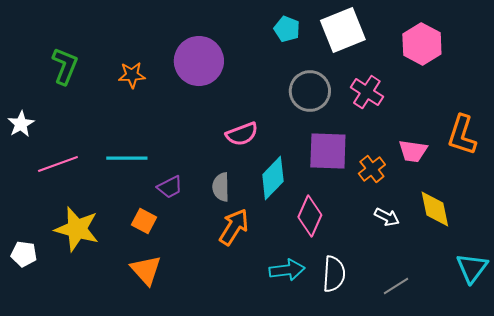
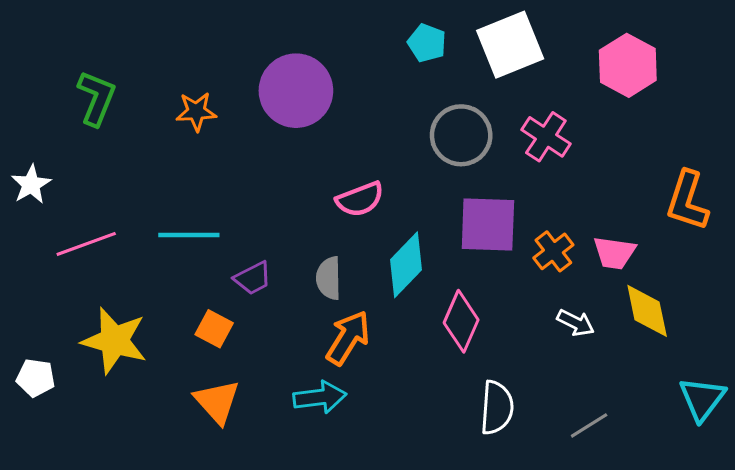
pink trapezoid: (413, 151) -> (614, 253), moved
cyan arrow: (287, 270) -> (320, 397), moved

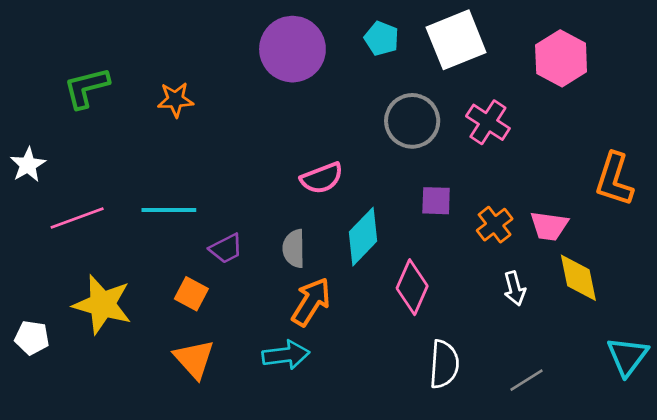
purple circle: (296, 91) -> (292, 49), moved
green L-shape: (97, 98) -> (86, 88), turned -126
purple square: (488, 225) -> (436, 201), size x0.6
white arrow: (576, 323) -> (515, 288), turned 48

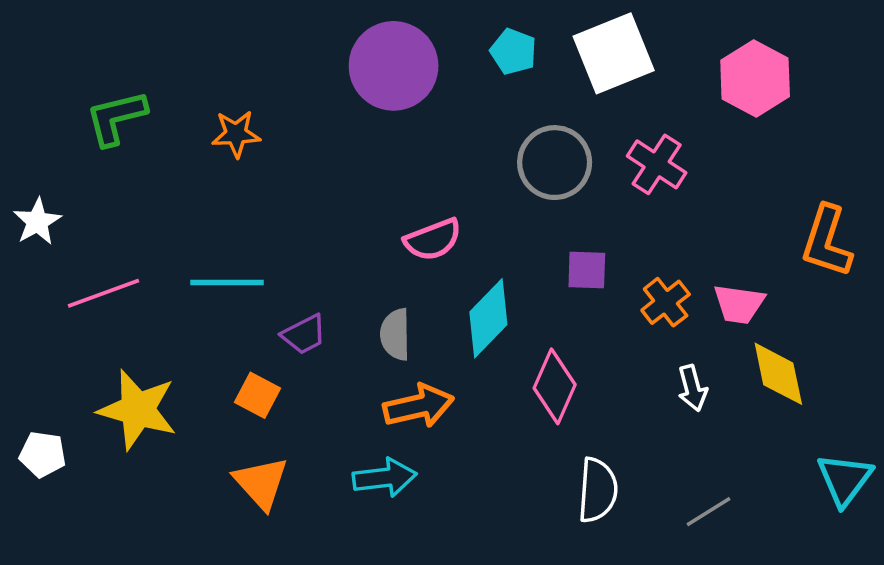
orange arrow: (311, 302) -> (419, 406), turned 45

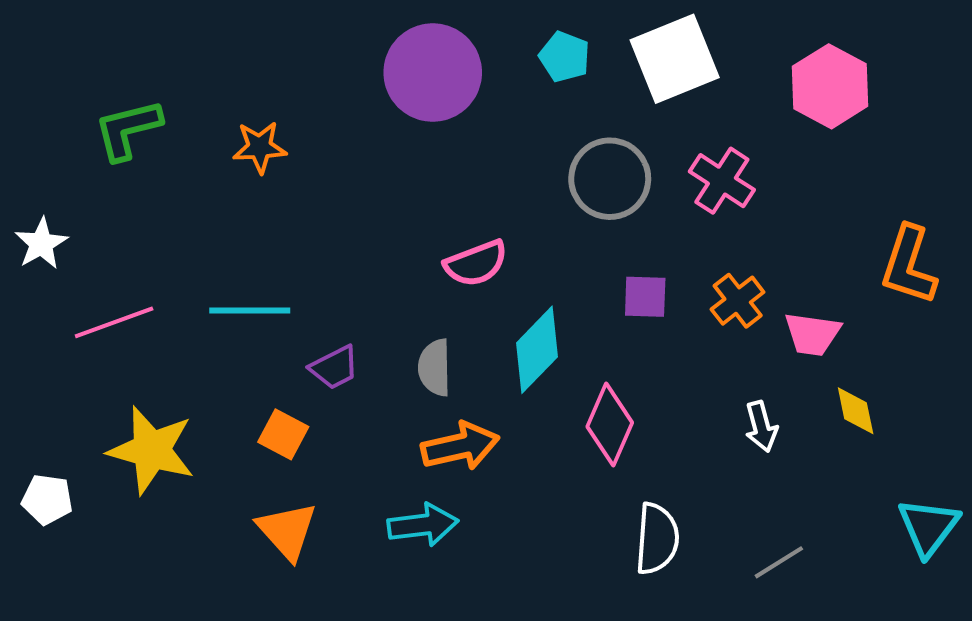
orange cross: (666, 302) -> (738, 301), moved
yellow diamond: (778, 374) -> (856, 411), size x0.7

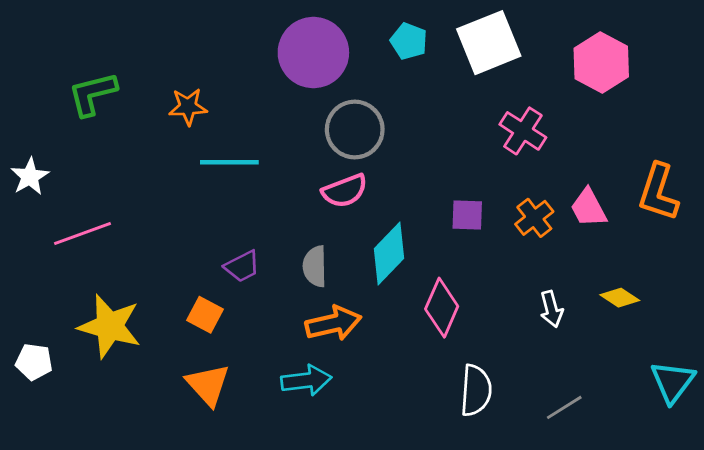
gray circle: (610, 179) -> (355, 130), moved
cyan line: (250, 310) -> (229, 162), moved
pink trapezoid: (812, 334) -> (588, 208), moved, turned 54
yellow diamond: (856, 411) -> (620, 298), turned -45

